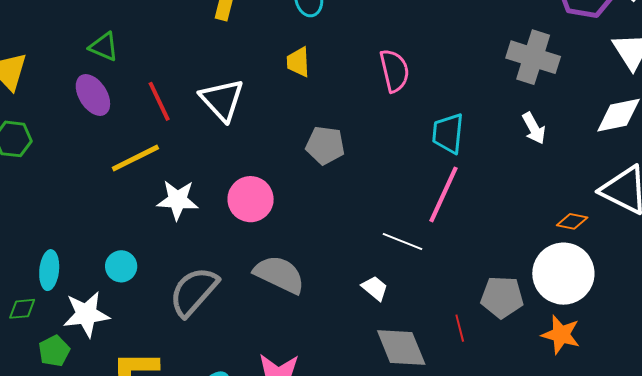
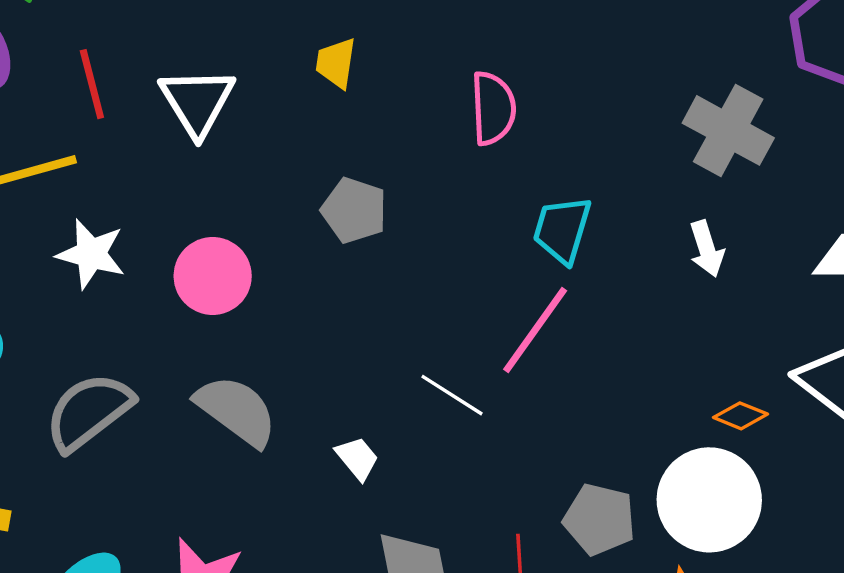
white trapezoid: (375, 288) -> (357, 458), moved

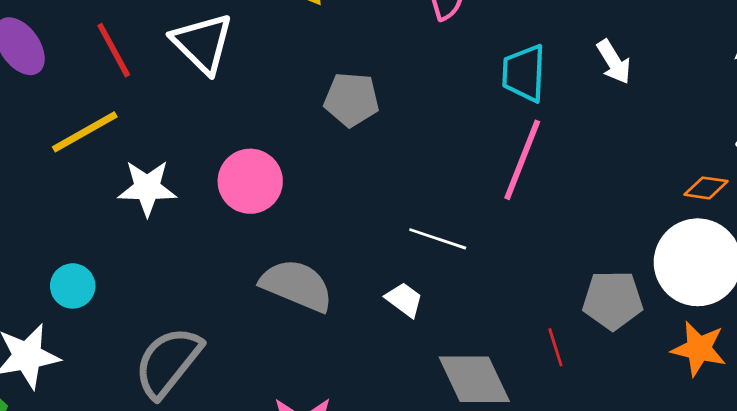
white arrow: (707, 249) -> (614, 62), moved
white line: (452, 395) -> (438, 239), moved
gray semicircle: (89, 412) -> (168, 362), moved

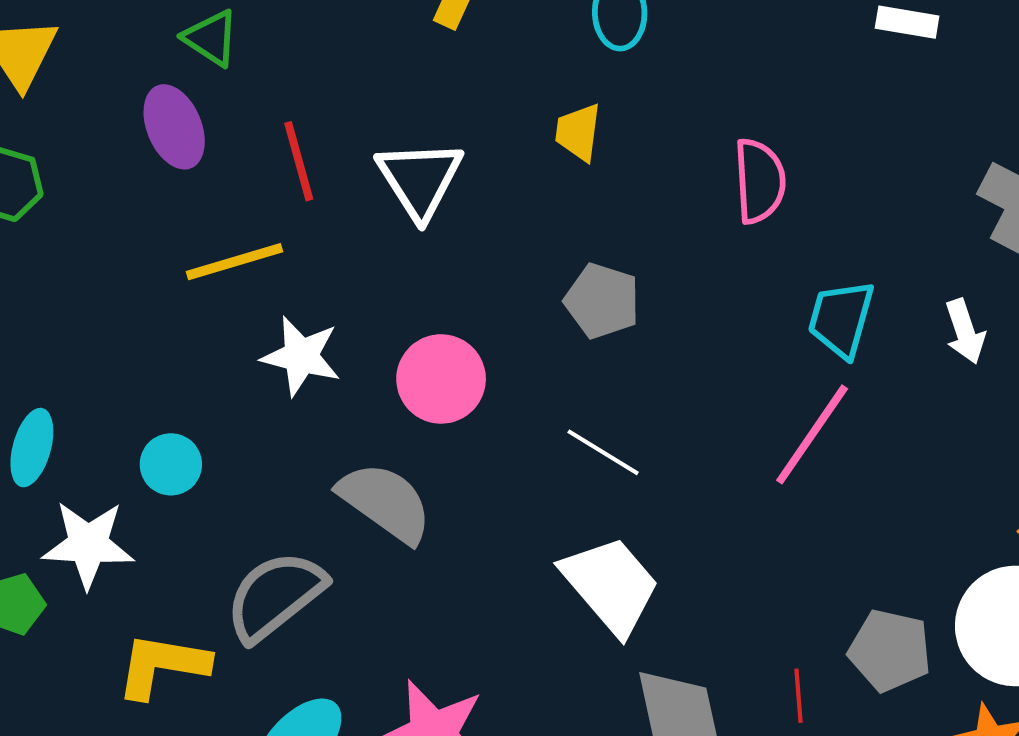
white line: (438, 239) -> (603, 452), moved
gray semicircle: (297, 285) -> (385, 502), moved
white trapezoid: (404, 300) -> (611, 585), size x2.0

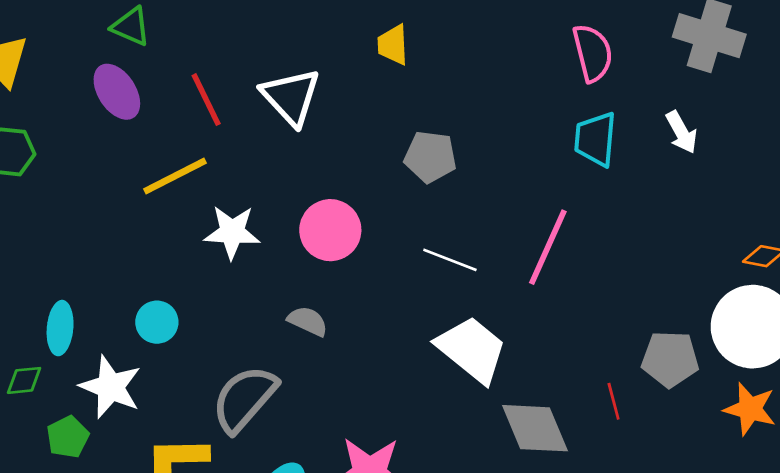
pink semicircle: (760, 181) -> (593, 53), moved
pink line: (812, 434) -> (548, 247), moved
gray semicircle: (385, 502) -> (308, 321), size x0.6
white star: (88, 544) -> (111, 387), turned 30

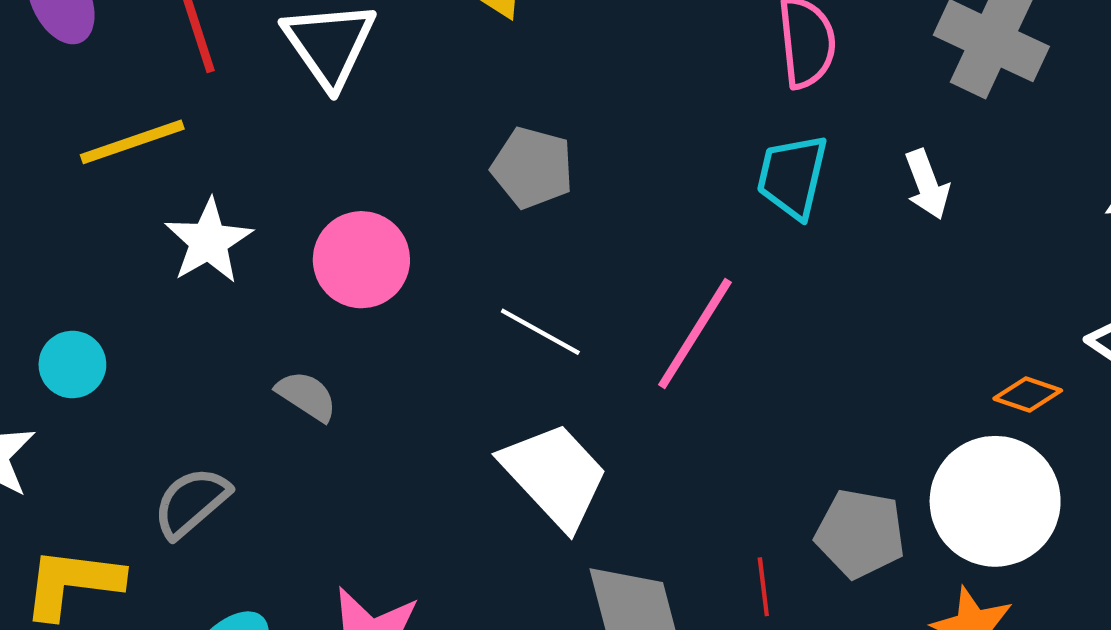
white star: (232, 232) -> (209, 241), turned 30
gray semicircle: (244, 399) -> (191, 502), size x0.7

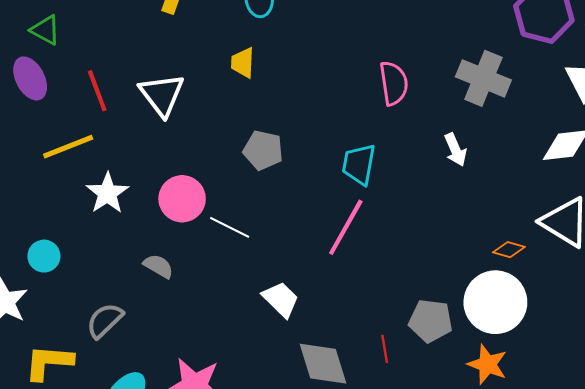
cyan trapezoid: (792, 176) -> (359, 164), moved
white line: (540, 332) -> (230, 227), moved
white trapezoid: (555, 475) -> (281, 299), size x0.7

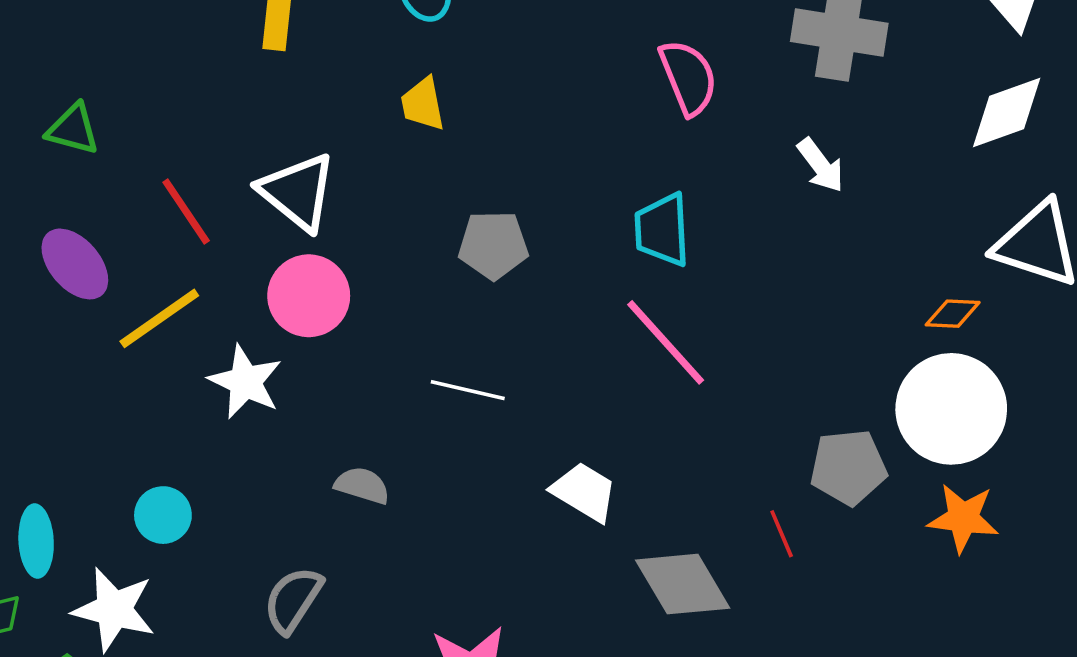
purple ellipse: (30, 78) -> (75, 264), moved
pink circle: (182, 199) -> (309, 296), moved
pink line: (346, 227) -> (666, 342), turned -58

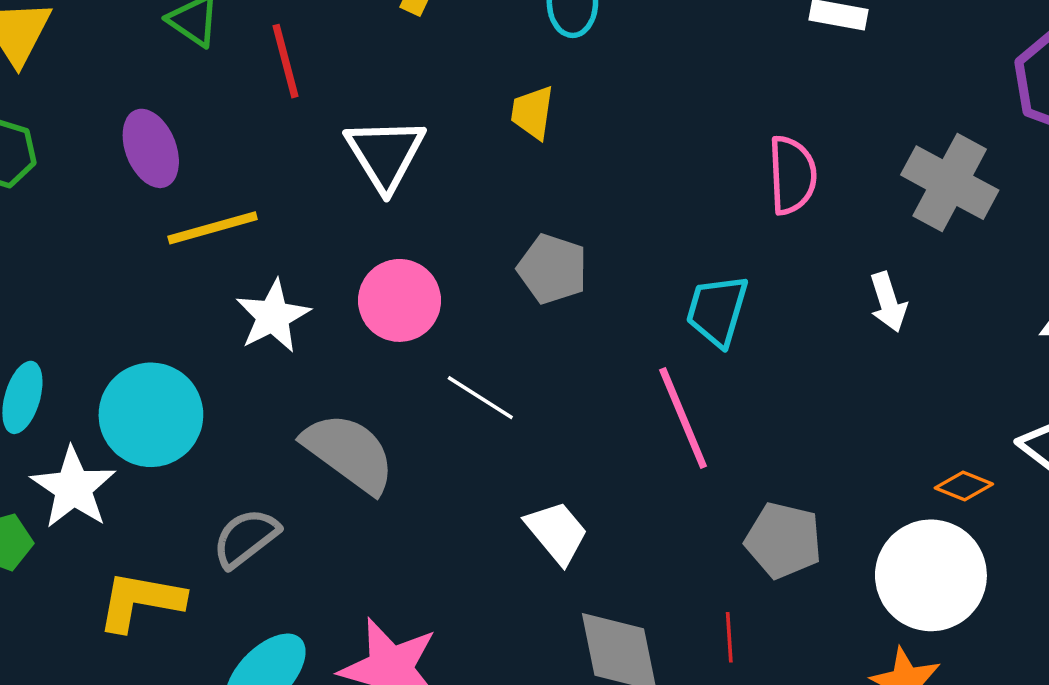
red line: (186, 212) -> (285, 61), moved
pink circle: (309, 296) -> (400, 300), moved
gray pentagon: (848, 467) -> (783, 540), moved
gray semicircle: (362, 485) -> (349, 453), size x1.8
cyan circle: (163, 515) -> (151, 415), size x1.8

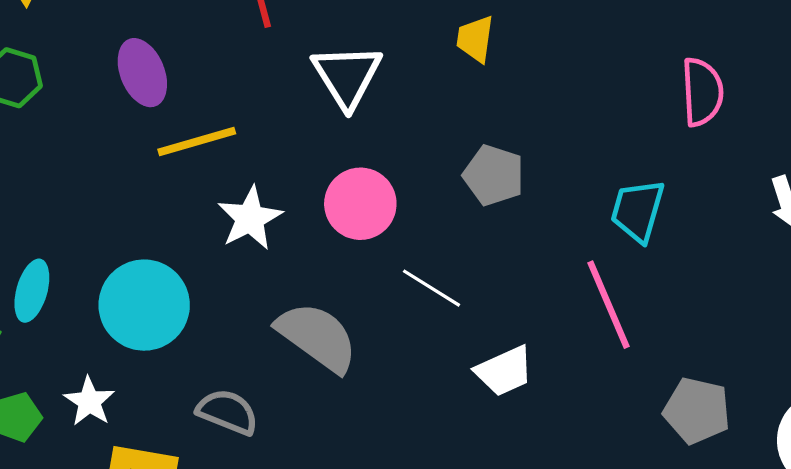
white star: (73, 488) -> (89, 401), moved, size x0.7
white trapezoid: (557, 532) -> (504, 371), moved, turned 106
gray semicircle: (246, 538) -> (228, 412), turned 60

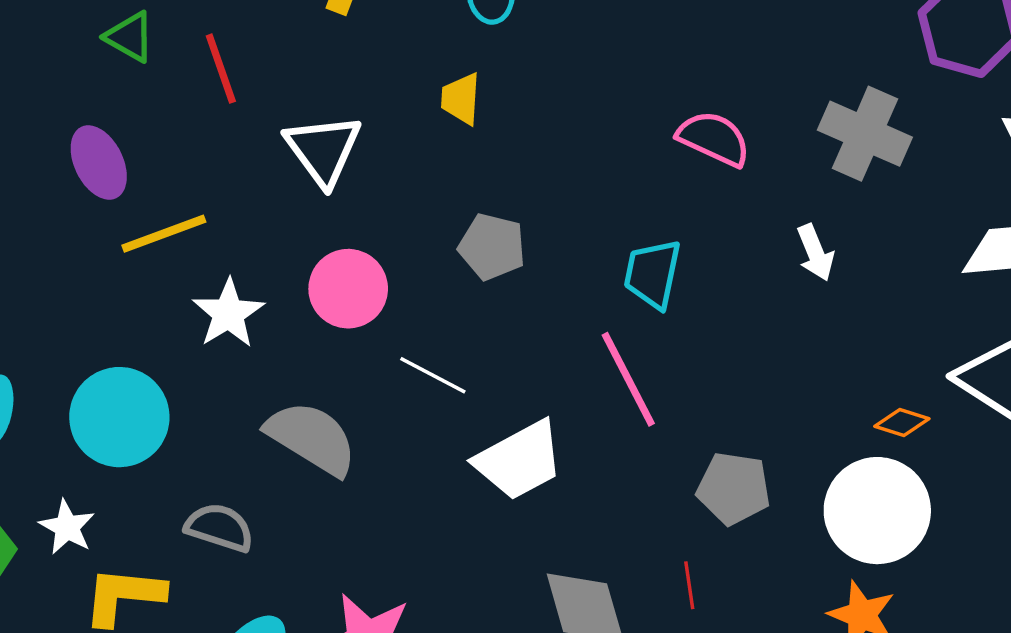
pink semicircle: (702, 92) -> (714, 139), turned -58
white trapezoid: (504, 371) -> (519, 460), size x1.4

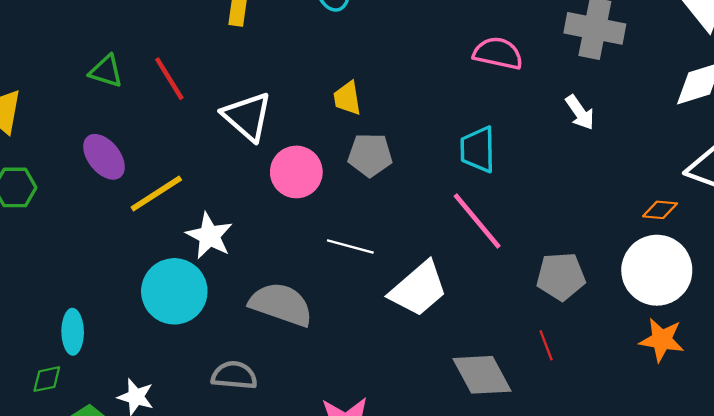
yellow trapezoid: (461, 99) -> (347, 98), moved
pink circle: (348, 289) -> (296, 172), moved
cyan circle: (119, 417) -> (174, 291), moved

